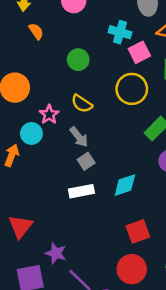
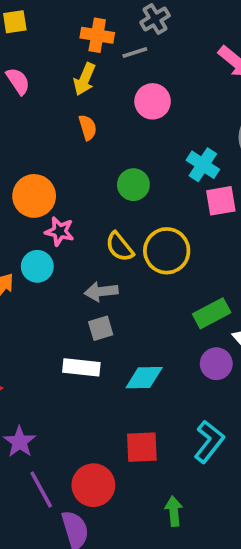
yellow circle: (132, 89) -> (167, 251), moved
pink star: (49, 115) -> (60, 231), moved, turned 30
gray arrow: (79, 137) -> (101, 292), turned 105
red circle: (132, 269) -> (93, 485), moved

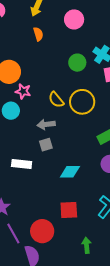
green circle: (133, 185) -> (77, 63), moved
white rectangle: (81, 367) -> (22, 164), moved

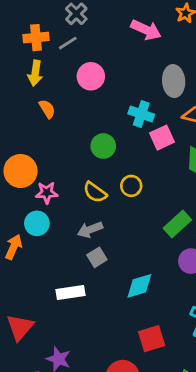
green circle: (77, 63) -> (103, 146), moved
yellow circle: (82, 102) -> (131, 186), size x0.6

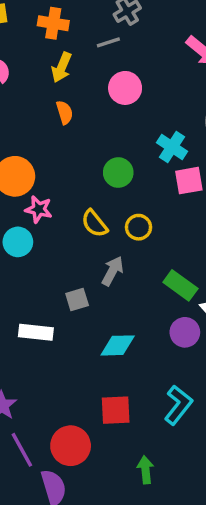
orange cross: (36, 38) -> (53, 23), moved
green rectangle: (177, 224) -> (180, 285), turned 64
gray arrow: (90, 230) -> (113, 271), moved, turned 125

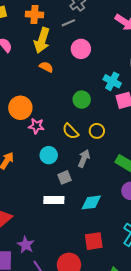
yellow arrow: (62, 67) -> (42, 40), size x1.4
orange semicircle: (65, 112) -> (46, 67), turned -40
cyan circle: (18, 242) -> (49, 155), moved
white rectangle: (36, 332) -> (54, 200), moved

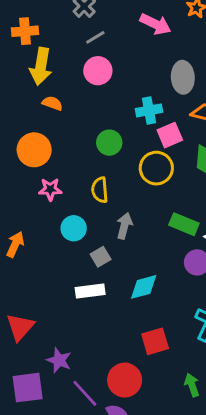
gray line: (68, 23) -> (95, 37), moved
cyan cross: (112, 81) -> (149, 110), turned -30
orange circle: (20, 108) -> (34, 150), moved
yellow semicircle: (70, 131) -> (100, 190), turned 48
yellow circle: (97, 131) -> (156, 168), moved, size x1.5

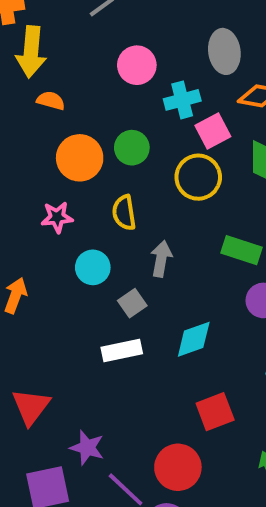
pink circle: (98, 71) -> (137, 65), moved
orange circle: (34, 150) -> (80, 158), moved

